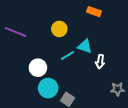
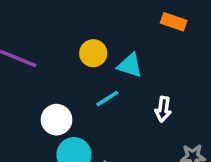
orange rectangle: (94, 12) -> (174, 22), moved
cyan triangle: (85, 46) -> (130, 65), moved

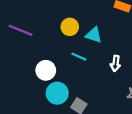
cyan line: (107, 99) -> (79, 57), turned 56

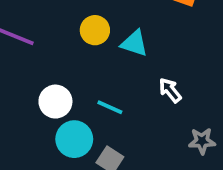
cyan line: (79, 57) -> (110, 107), moved
white arrow: (115, 63) -> (170, 90), turned 133

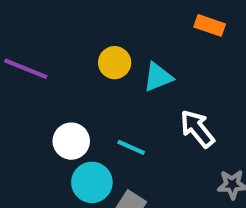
cyan triangle: (134, 43) -> (158, 77), turned -40
white arrow: (170, 90) -> (197, 129), size x1.4

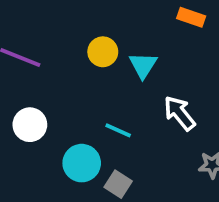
cyan triangle: (158, 77) -> (143, 65), turned -36
white circle: (71, 141) -> (30, 125), moved

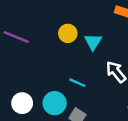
white circle: (30, 125) -> (22, 103), moved

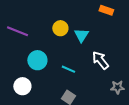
cyan circle: (55, 103) -> (37, 60), moved

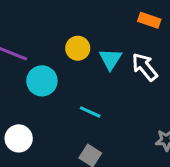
cyan circle: (37, 60) -> (42, 81), moved
white arrow: (100, 60) -> (145, 67), moved

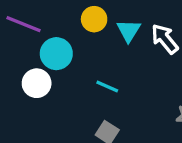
white circle: (19, 138) -> (37, 83), moved

